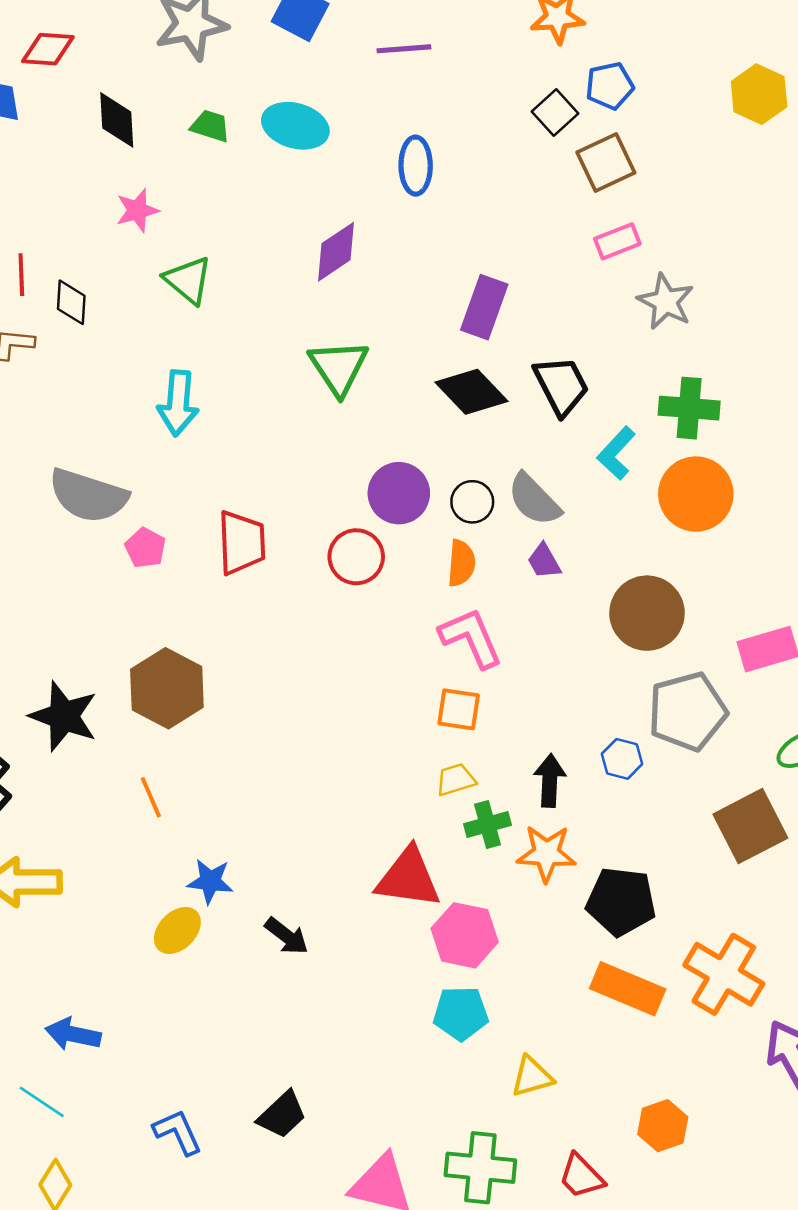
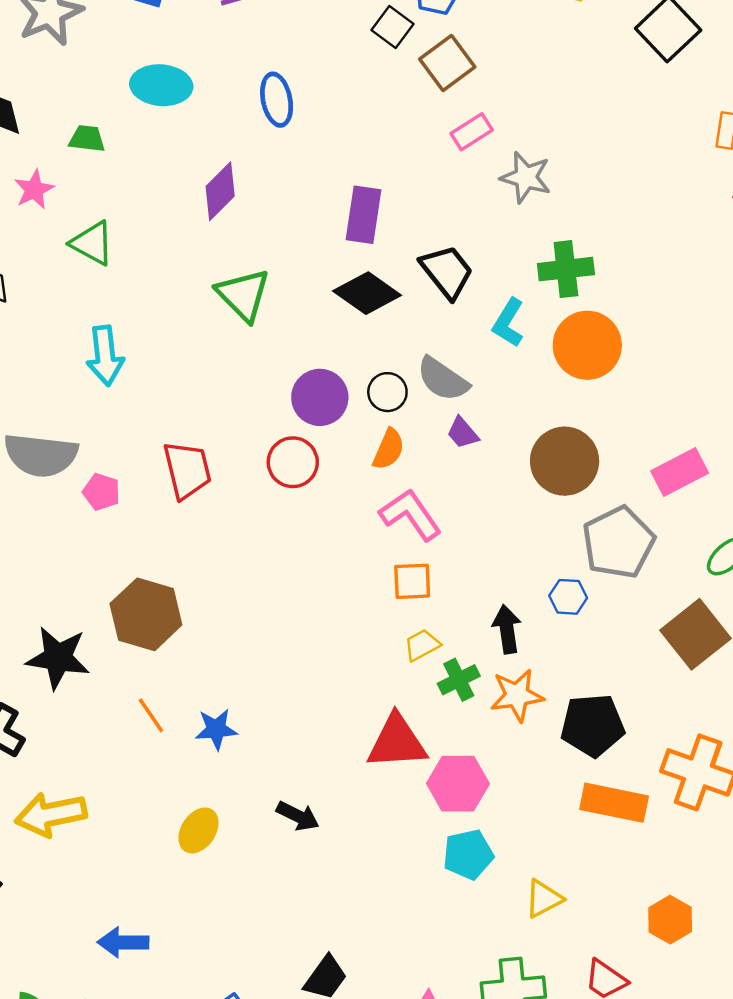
green trapezoid: (210, 126) -> (87, 139), moved
orange semicircle: (461, 563) -> (389, 449), turned 30
blue star: (210, 881) -> (216, 729), moved

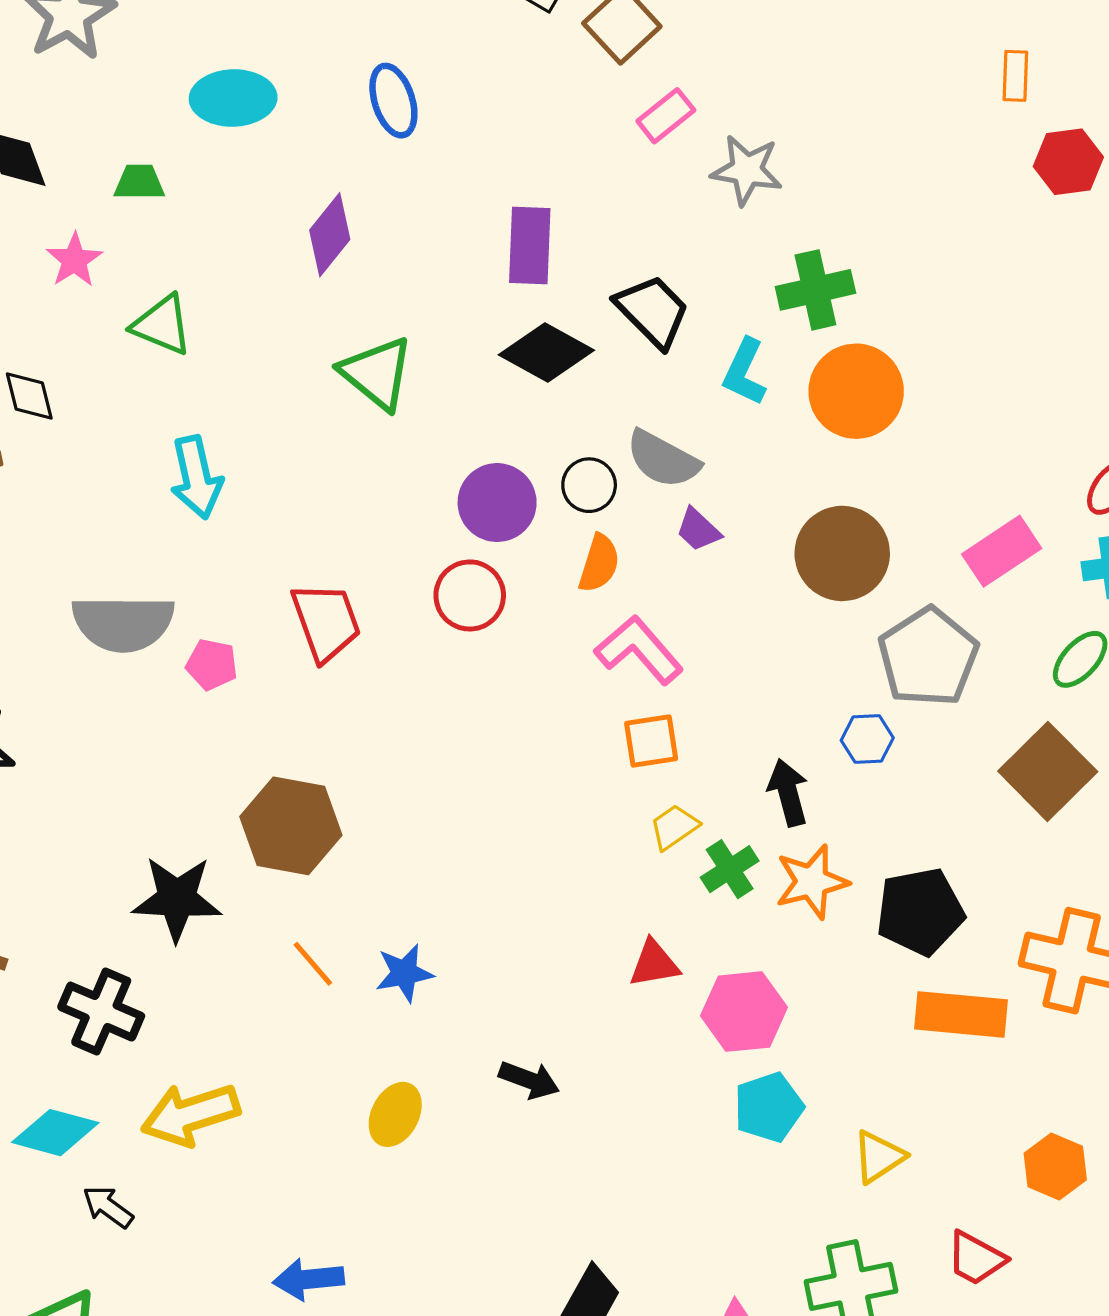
red triangle: (397, 742) -> (654, 964), size x0.6

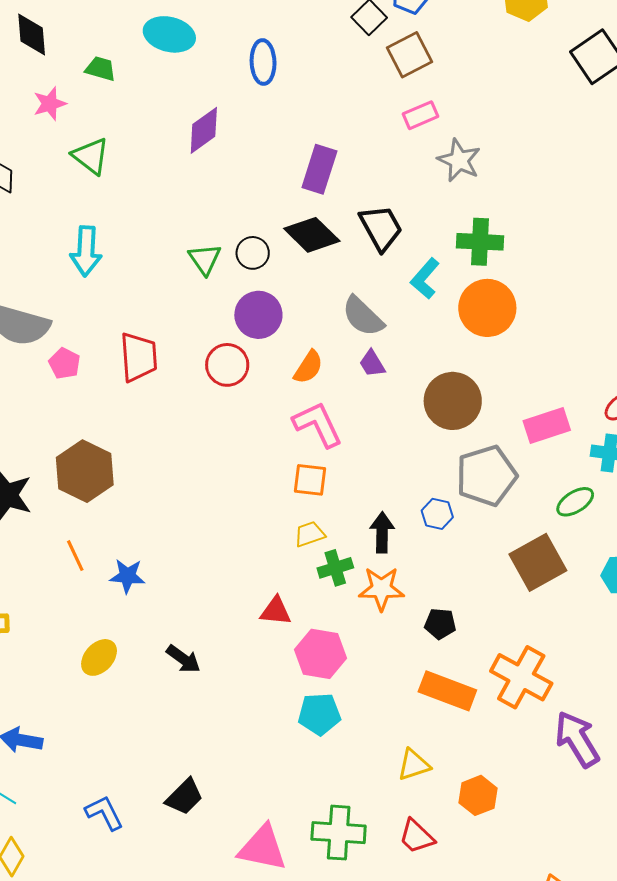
green triangle: (377, 373) -> (205, 259), moved, size x0.7
black circle: (589, 485) -> (253, 253), moved
black pentagon: (920, 912) -> (440, 624), size x0.6
yellow triangle: (879, 1157) -> (414, 765), moved

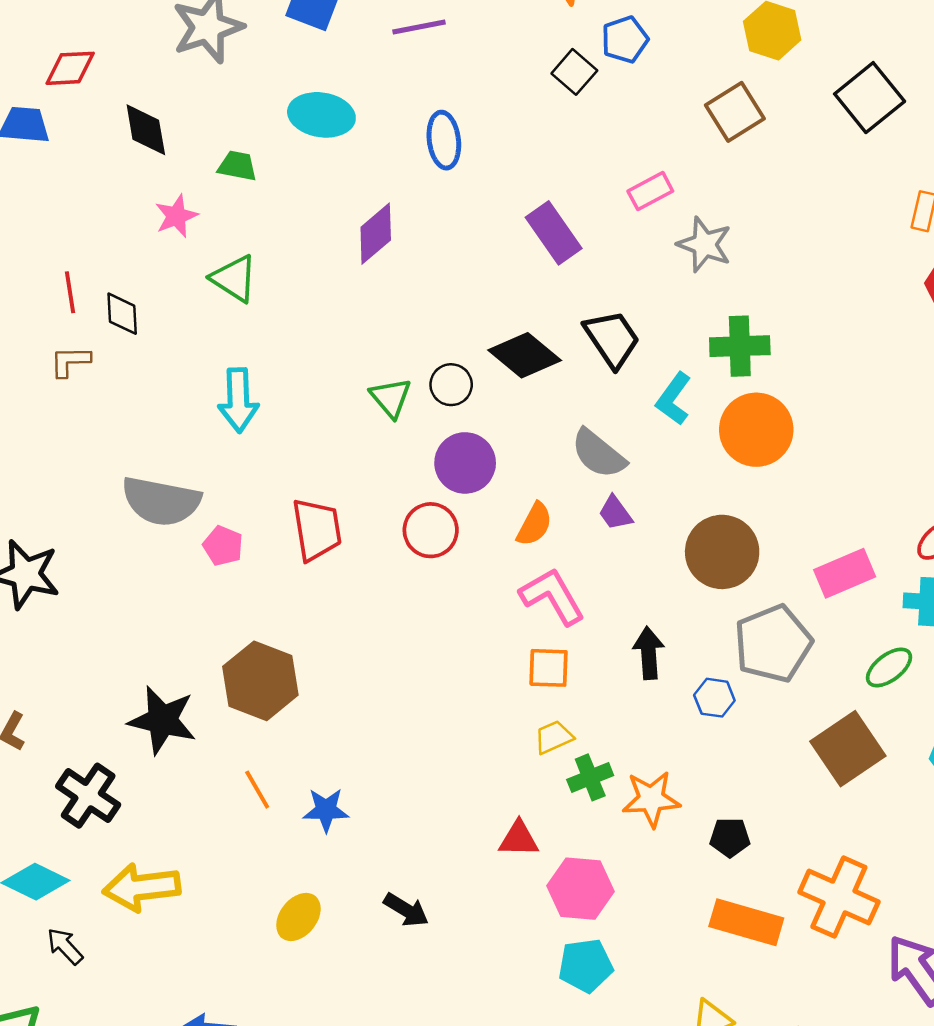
brown square: (410, 55) -> (735, 112), moved
purple rectangle: (319, 169) -> (554, 233), moved, turned -48
black arrow: (382, 532) -> (649, 653), moved

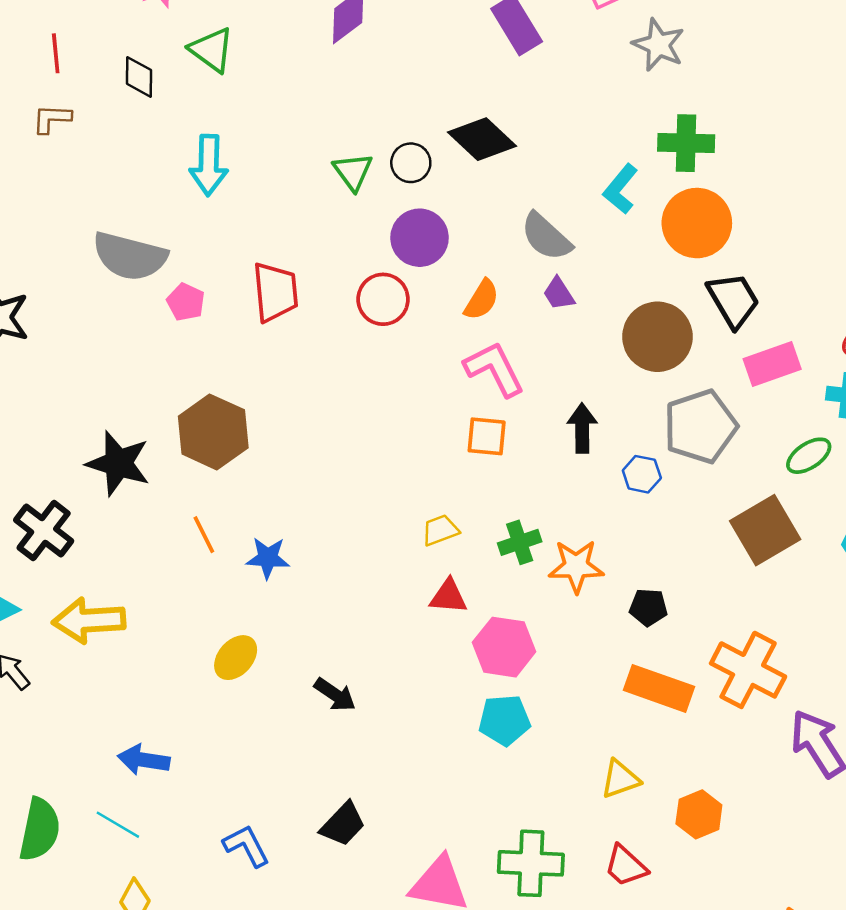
black diamond: (122, 314) -> (139, 77), moved
black trapezoid: (612, 339) -> (733, 300), moved
yellow trapezoid: (554, 737) -> (440, 530), moved
black arrow: (406, 910) -> (335, 695), moved

